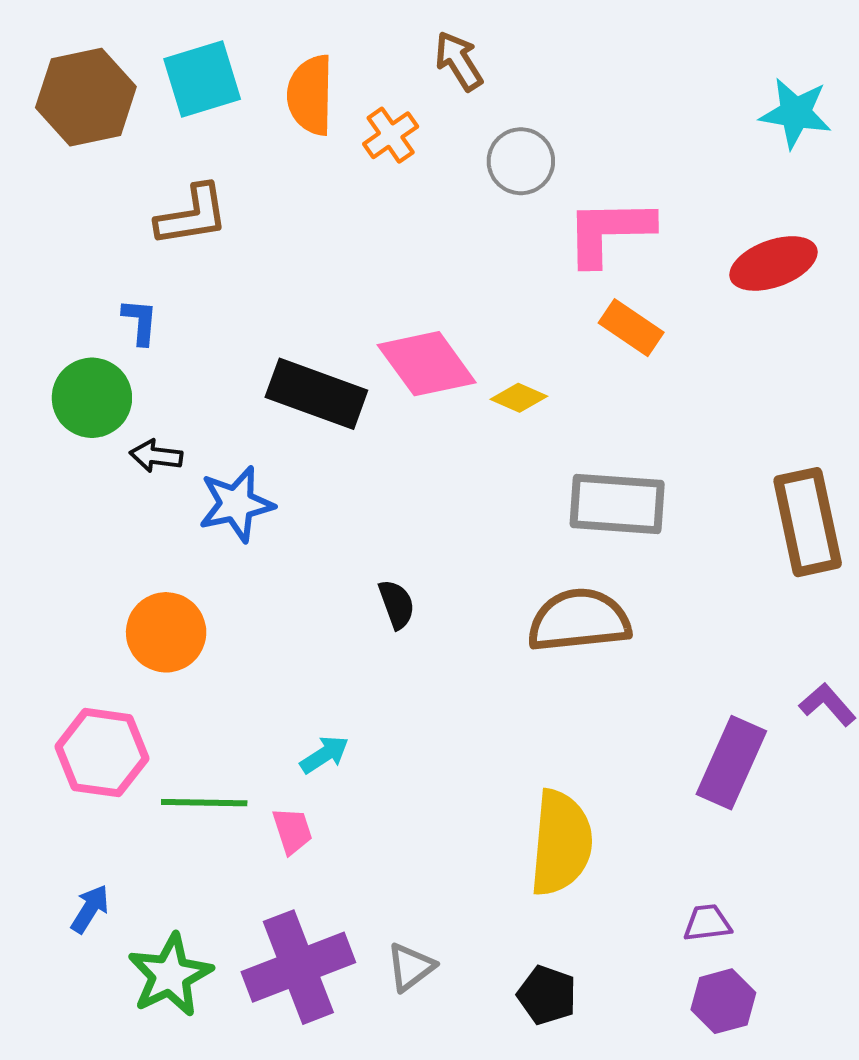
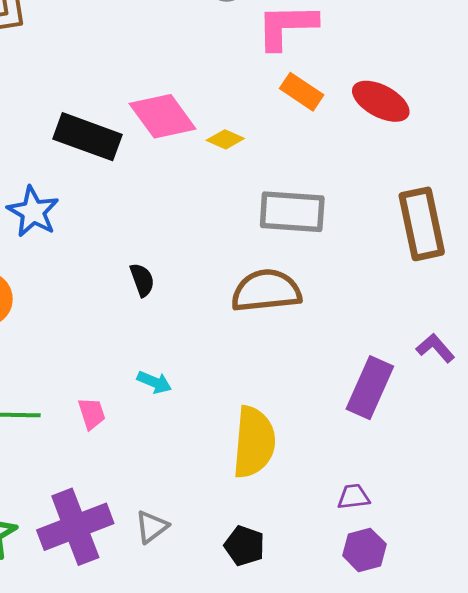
red ellipse: (773, 263) -> (381, 101), moved, turned 48
blue star: (236, 504) -> (33, 212), turned -30
cyan arrow: (324, 755) -> (154, 382), moved, turned 56
pink trapezoid: (292, 831) -> (92, 414), moved

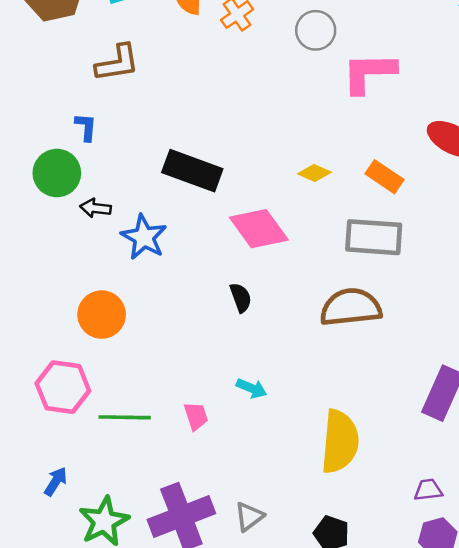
orange rectangle: (302, 92) -> (385, 177), moved
pink diamond: (163, 116) -> (259, 229), moved

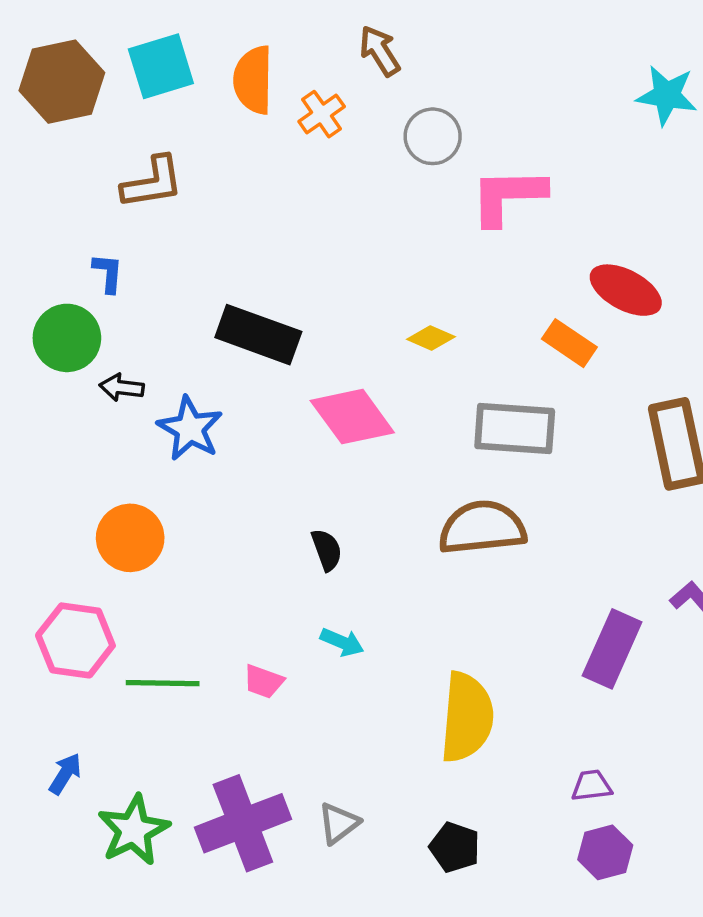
orange rectangle: (385, 177) -> (569, 343), moved
black semicircle: (241, 298) -> (327, 550), moved
pink trapezoid: (196, 416) -> (263, 681), turned 128

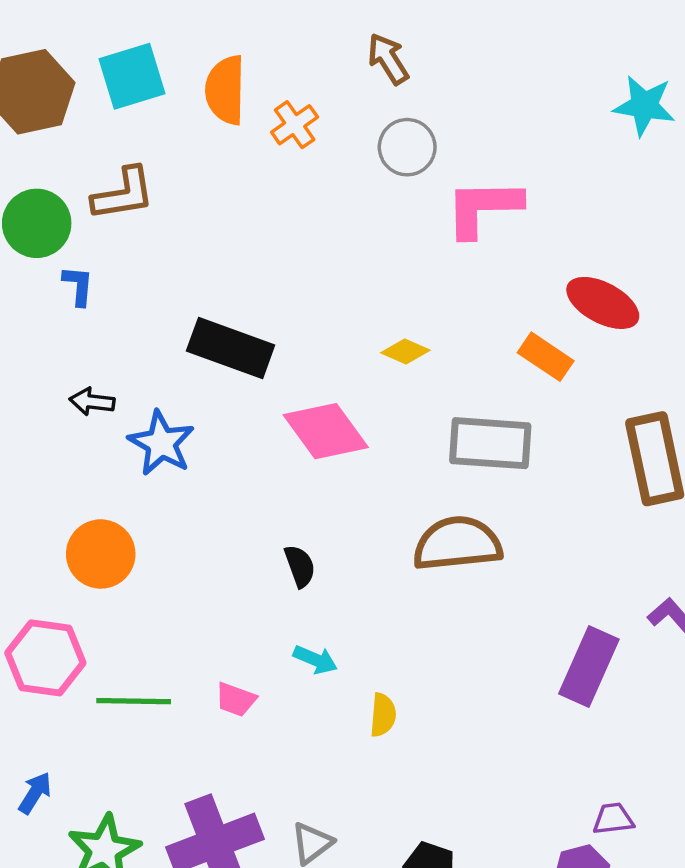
brown arrow: (380, 51) -> (388, 59), moved
green circle: (67, 338) -> (37, 223), moved
yellow semicircle: (467, 717) -> (383, 715), moved, size x0.5
purple trapezoid: (592, 786) -> (613, 819), moved

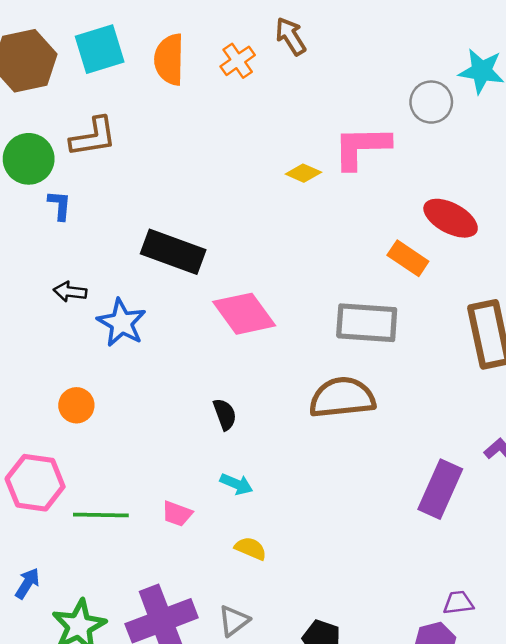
orange cross: (295, 125) -> (238, 61), moved
gray circle: (407, 147) -> (431, 102), moved
yellow diamond: (405, 351) -> (303, 173), moved
orange circle: (101, 554) -> (76, 405), size x0.7
yellow semicircle: (383, 715) -> (251, 548), moved, turned -72

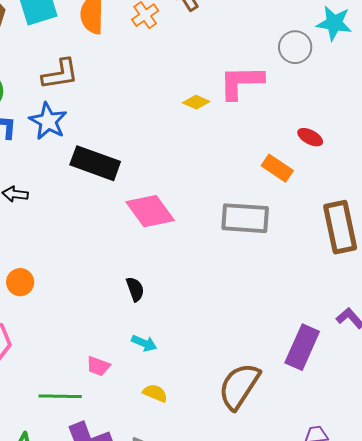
brown L-shape: (93, 137) -> (60, 74), moved
red ellipse: (451, 218) -> (310, 137), size x0.6
blue star: (122, 323) -> (48, 121), moved
brown semicircle: (342, 398) -> (239, 386), moved, turned -51
green line: (101, 515) -> (60, 396), moved

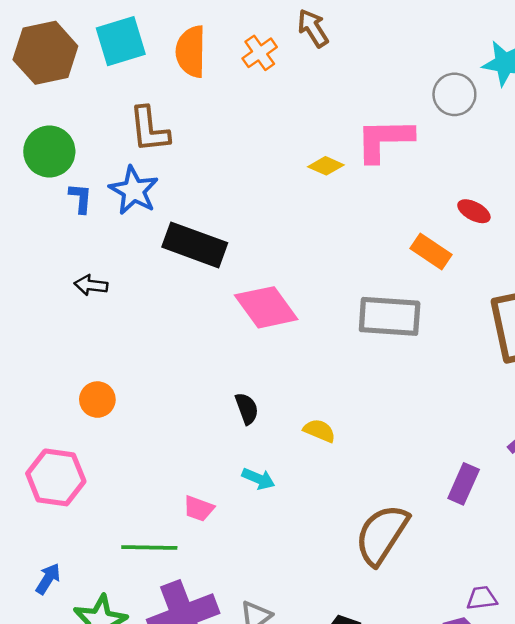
brown L-shape: (60, 74) -> (149, 129), turned 93
purple rectangle: (302, 347) -> (464, 484), size x0.7
yellow semicircle: (155, 393) -> (319, 431), moved

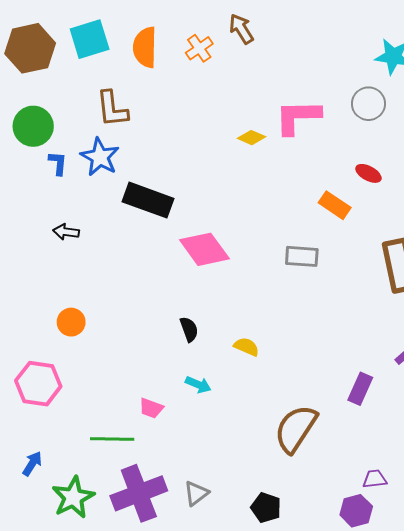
gray circle: (454, 94) -> (368, 104), moved
gray rectangle: (390, 316) -> (302, 256), size x0.7

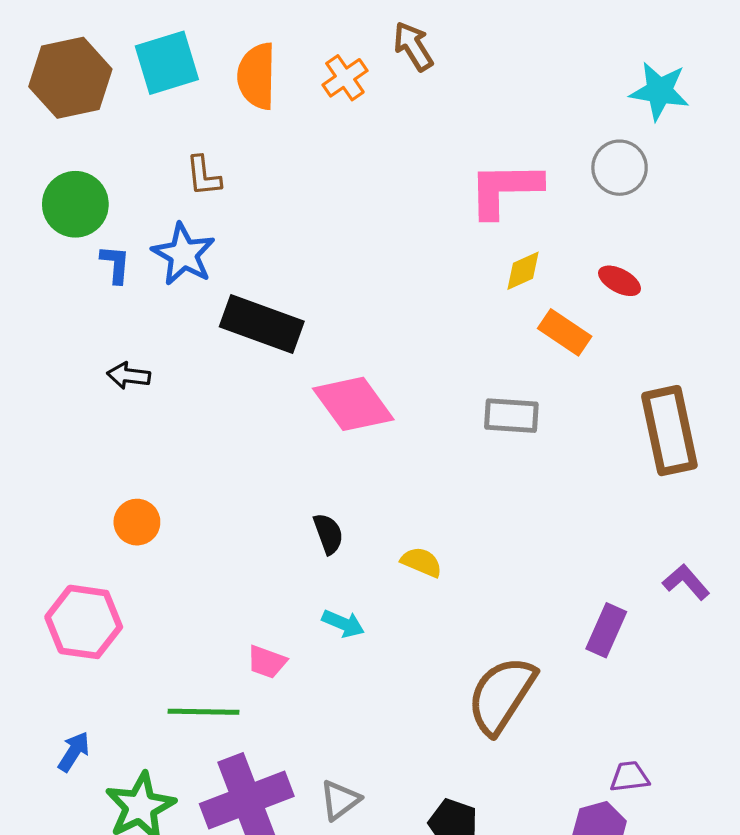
brown L-shape: (112, 109) -> (204, 176), size x0.7
yellow diamond: (252, 138) -> (523, 271), moved, turned -48

